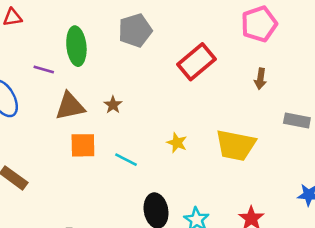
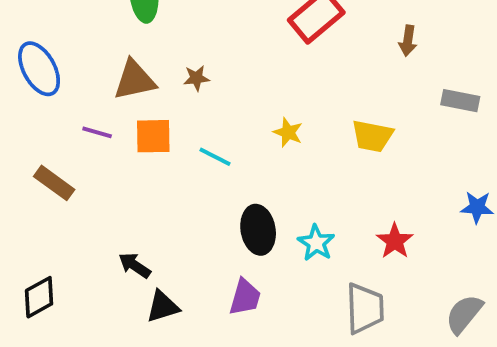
purple line: (44, 70) -> (97, 132), moved
brown star: (113, 105) -> (196, 78), turned 30
yellow trapezoid: (236, 145) -> (372, 136), size x0.7

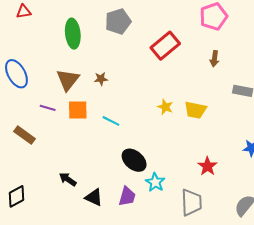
brown triangle: (135, 80) -> (68, 80), turned -40
yellow star: (288, 132) -> (165, 107), moved
black ellipse: (258, 230) -> (134, 160), turned -40
cyan star: (316, 243) -> (155, 182), moved
black triangle: (163, 307) -> (94, 197), moved, turned 42

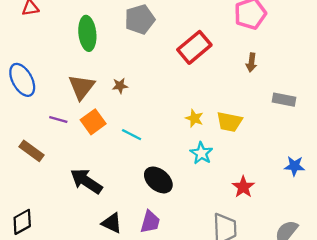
orange square: (78, 110) -> (93, 122), turned -35
black arrow: (68, 179) -> (86, 181), moved, size x1.6
cyan star: (155, 182) -> (201, 153), moved

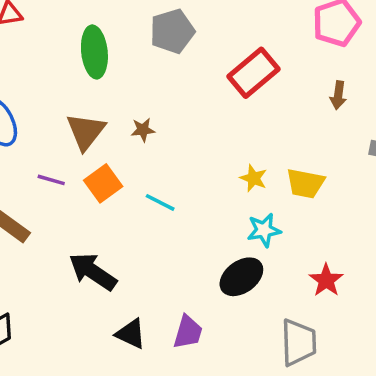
cyan star: (201, 153) -> (264, 230), turned 30
black ellipse: (158, 180) -> (241, 277), moved, turned -76

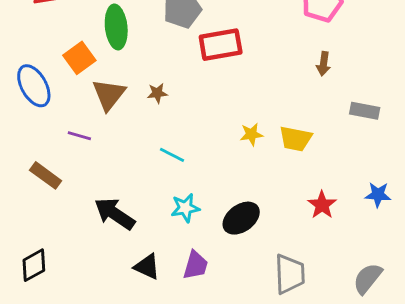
red rectangle: (254, 73) -> (221, 45), moved, turned 30
yellow star: (254, 178) -> (251, 134), turned -30
orange square: (103, 183) -> (79, 58), moved
cyan star: (264, 230) -> (185, 208), moved
red star: (326, 280) -> (322, 205), moved

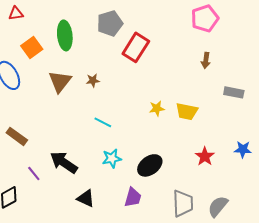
red rectangle: (221, 45) -> (136, 47), turned -48
orange square: (79, 58) -> (32, 47), moved
purple line: (79, 136) -> (34, 173), moved, turned 35
purple trapezoid: (196, 265) -> (133, 197), moved
gray semicircle: (368, 278) -> (218, 206), moved

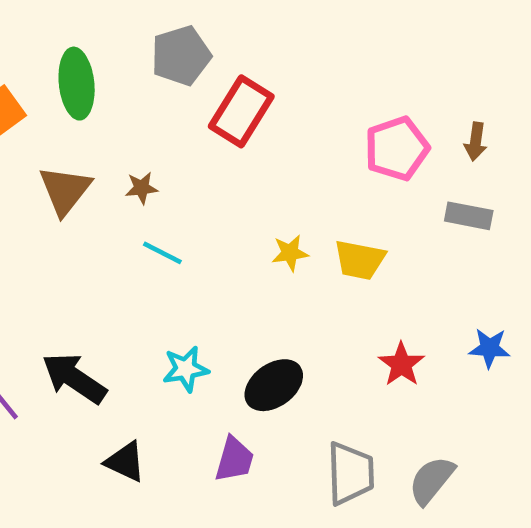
pink pentagon: (205, 18) -> (397, 148), moved
brown arrow: (206, 60) -> (476, 142), moved
cyan line: (103, 122) -> (162, 253), moved

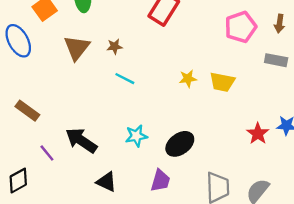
red star: (401, 364) -> (258, 134), moved

